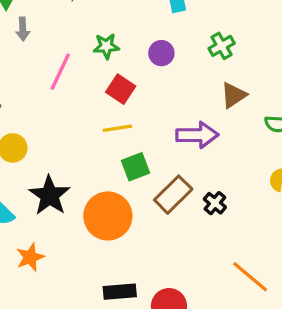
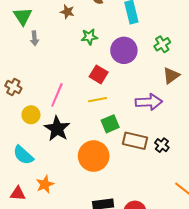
green star: (106, 46) -> (89, 37), moved
purple circle: (161, 53) -> (124, 50), size x1.6
pink line: (60, 72) -> (57, 95), moved
black star: (50, 195) -> (57, 129), moved
brown rectangle: (173, 195) -> (135, 141), turned 60

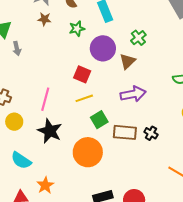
green star: (89, 37) -> (77, 29), moved
brown triangle: (171, 76) -> (128, 61), moved
yellow circle: (31, 115) -> (14, 122), moved

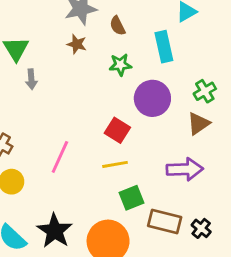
brown triangle: (128, 61) -> (198, 123), moved
black star: (50, 131) -> (55, 231), moved

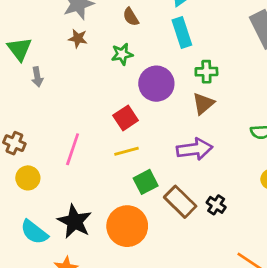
brown semicircle: (117, 26) -> (131, 17), moved
cyan rectangle: (164, 47) -> (182, 33), moved
green cross: (205, 91) -> (206, 72), turned 35
red square: (117, 130) -> (126, 118), turned 30
brown rectangle: (165, 222) -> (180, 202), turned 36

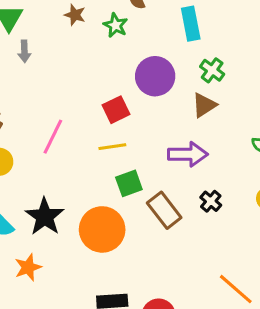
green star: (122, 54) -> (116, 25), moved, turned 30
green cross: (206, 72) -> (212, 70), turned 30
black cross: (216, 205) -> (211, 201), moved

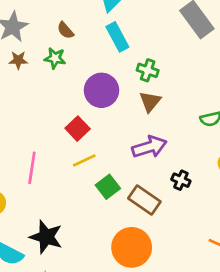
orange circle: (102, 229) -> (132, 247), moved

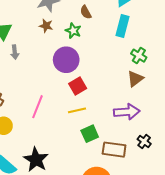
cyan rectangle: (117, 37) -> (122, 26), turned 30
purple circle: (101, 90) -> (66, 60), moved
brown rectangle: (144, 200) -> (114, 150), turned -40

